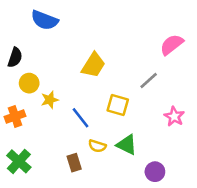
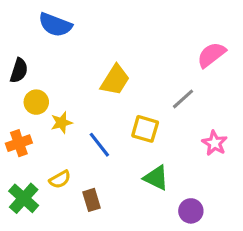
yellow semicircle: (97, 146) -> (60, 179), moved, turned -48

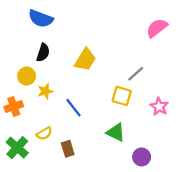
pink semicircle: (211, 55) -> (157, 28), moved
black semicircle: (19, 71) -> (43, 53), moved
yellow square: (145, 129) -> (122, 96), moved

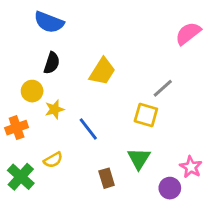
pink star: (159, 107) -> (191, 167), moved
green triangle: (116, 132) -> (139, 159), turned 36
brown rectangle: (68, 149) -> (107, 178), moved

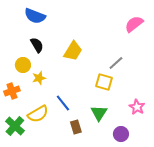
black semicircle: (52, 63) -> (37, 45), turned -49
blue line: (88, 129) -> (63, 103), moved
yellow semicircle: (53, 160) -> (38, 114), size x1.5
pink star: (191, 167) -> (137, 107), moved

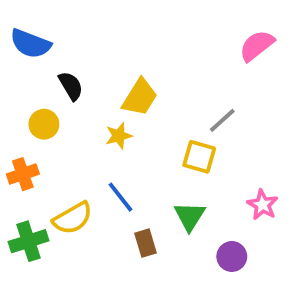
blue semicircle: (35, 16) -> (30, 44), moved
yellow star: (39, 78) -> (119, 136), moved
green cross: (15, 126) -> (29, 241), turned 30

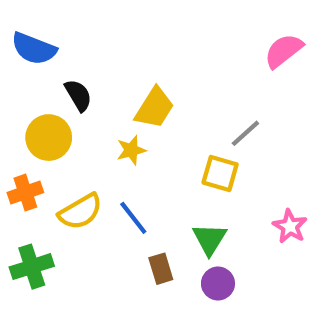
yellow circle: (44, 124) -> (49, 138), size x1.4
yellow semicircle: (73, 218) -> (80, 212), moved
purple circle: (232, 256) -> (218, 284), moved

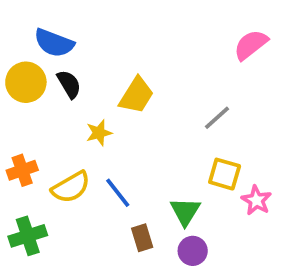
blue semicircle: (34, 49) -> (54, 43), moved
yellow circle: (49, 138) -> (26, 82), moved
yellow star: (131, 150) -> (99, 133), moved
yellow square: (220, 173) -> (225, 174), moved

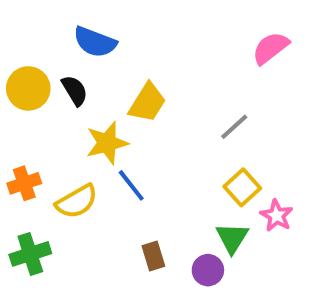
blue semicircle: (54, 43) -> (95, 42), moved
yellow star: (99, 133) -> (107, 143), size x1.5
yellow square: (225, 174) -> (242, 187), turned 32
blue line: (118, 193) -> (131, 185), moved
green triangle: (185, 212) -> (232, 238), moved

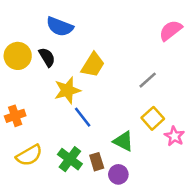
yellow semicircle: (77, 201) -> (29, 155), moved
green triangle: (232, 238) -> (123, 141), moved, turned -35
green cross: (30, 254) -> (70, 159), moved, turned -35
purple circle: (208, 270) -> (118, 174), moved

